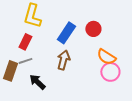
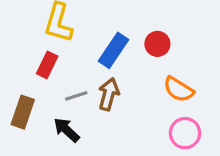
gray line: (25, 61) -> (76, 96), moved
pink circle: (110, 72) -> (185, 133), moved

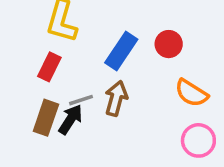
brown rectangle: (23, 112) -> (46, 118), moved
black arrow: (67, 130) -> (70, 119), moved, turned 80

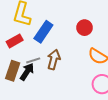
blue rectangle: (121, 51) -> (43, 32), moved
red rectangle: (49, 67) -> (15, 41), turned 35

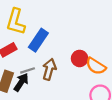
red circle: (85, 28) -> (80, 58), moved

